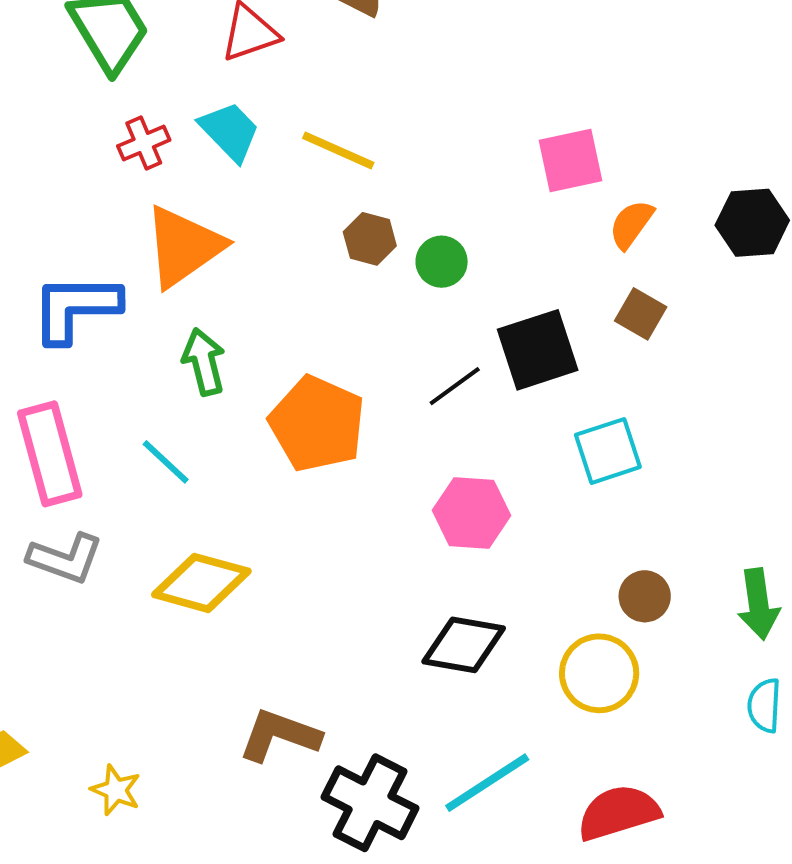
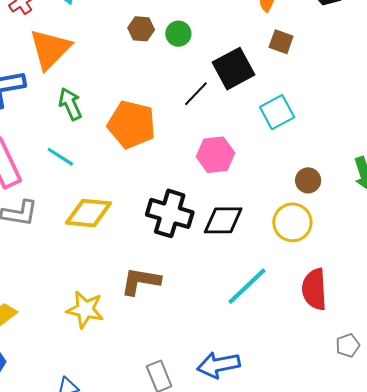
yellow star: (116, 790) -> (85, 309), moved, size x1.5
black cross: (370, 803) -> (170, 213), moved
red semicircle: (618, 813) -> (314, 289), turned -66

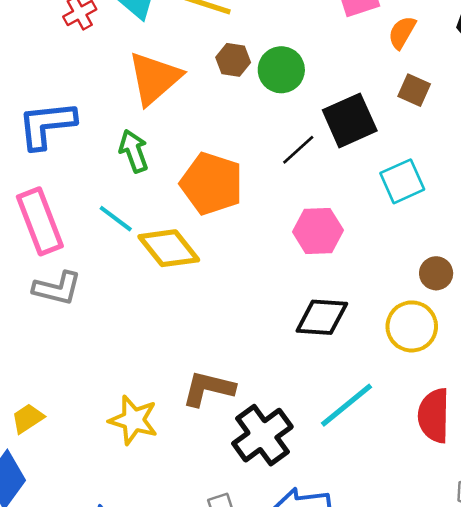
green circle: (178, 34) -> (281, 70), size x1.4
orange triangle: (50, 49) -> (154, 78), moved
yellow diamond: (89, 213) -> (169, 248), moved, turned 42
black cross: (170, 213) -> (262, 435), moved, turned 33

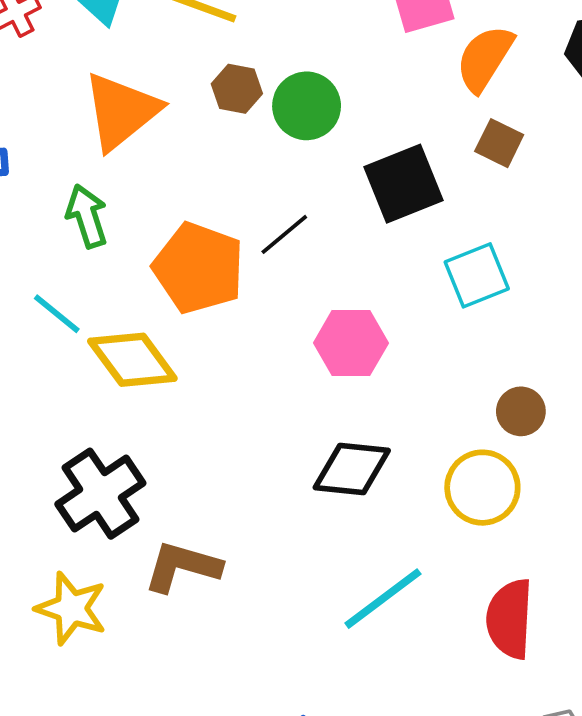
orange semicircle: (402, 32) -> (485, 58), size x1.4
black line: (298, 150) -> (284, 234), moved
black cross: (262, 435) -> (100, 494), moved

